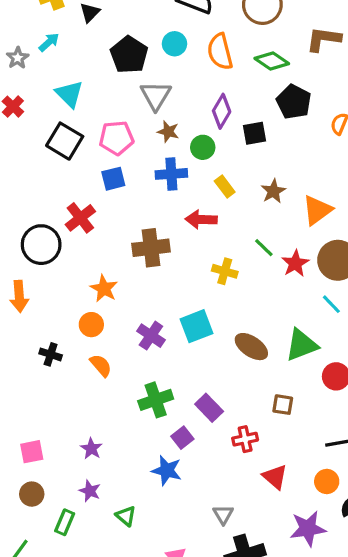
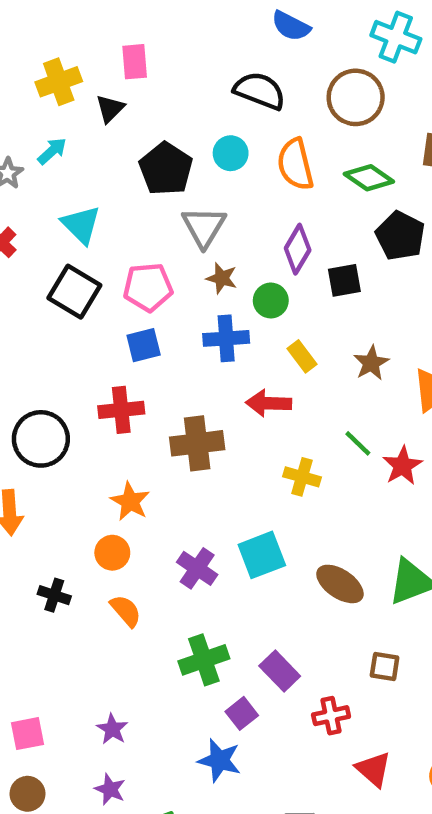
red cross: (80, 218) -> (121, 410), moved, turned 32

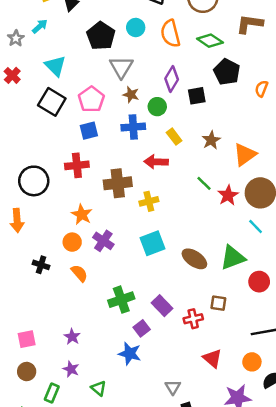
pink pentagon: (148, 287) -> (91, 99), turned -30
yellow cross: (302, 477) -> (149, 201), moved, turned -30
purple cross: (197, 568) -> (103, 241), moved
red cross: (331, 716) -> (193, 319), moved

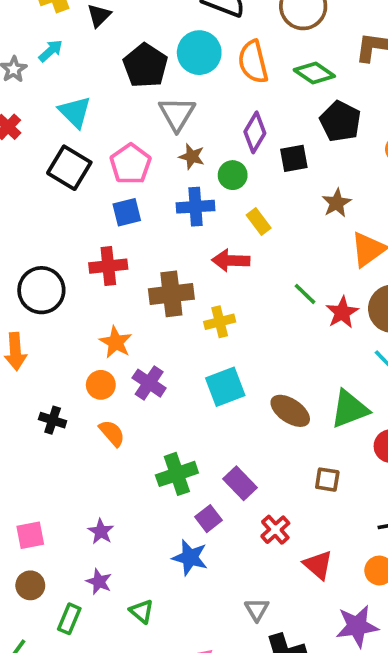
cyan circle: (136, 27) -> (199, 53), size x1.5
brown star: (211, 140) -> (337, 203), moved
red cross: (193, 319) -> (275, 530), moved, turned -30

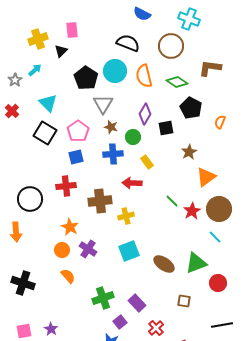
black cross: (53, 420) -> (23, 283), moved, size x1.6
purple star: (101, 532) -> (51, 329), moved

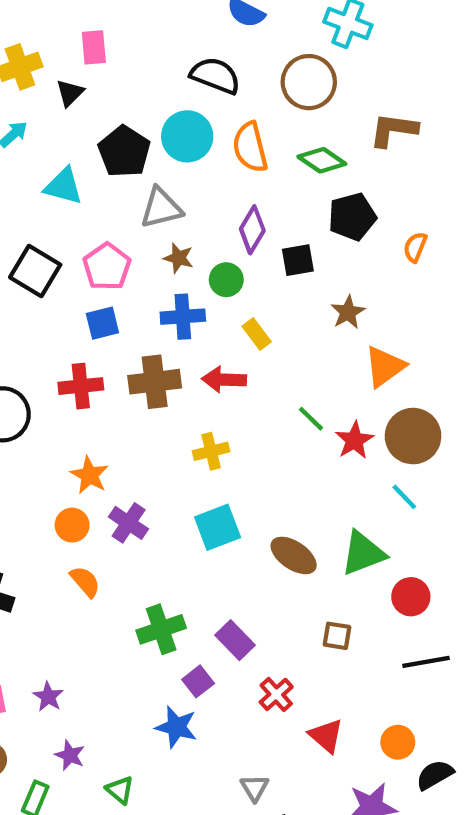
cyan triangle: (48, 103) -> (63, 186), moved, turned -30
gray triangle: (103, 104) -> (161, 208), turned 45
black pentagon: (191, 108) -> (352, 217), turned 30
brown cross: (100, 201) -> (155, 382), moved
black line: (222, 325) -> (426, 662), moved

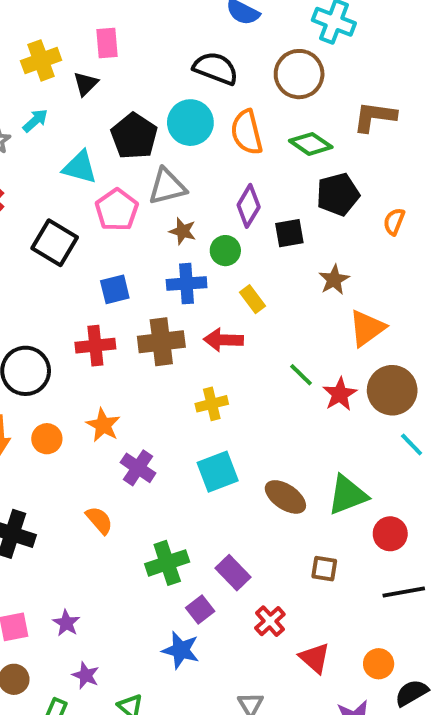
pink pentagon: (107, 267) -> (117, 210), moved
cyan line: (404, 497) -> (412, 445), moved
orange circle: (72, 525) -> (47, 439), moved

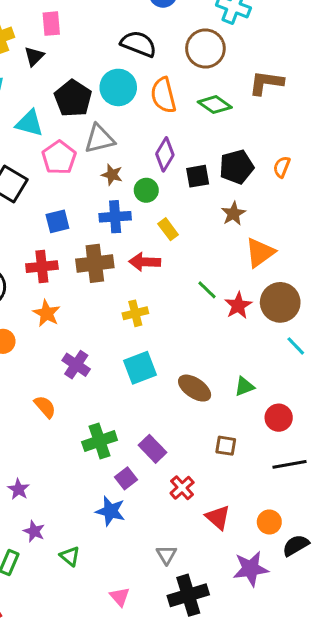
black pentagon: (338, 194) -> (237, 167), moved
orange star: (103, 425) -> (47, 313), moved
green triangle: (348, 495) -> (244, 386), size x0.6

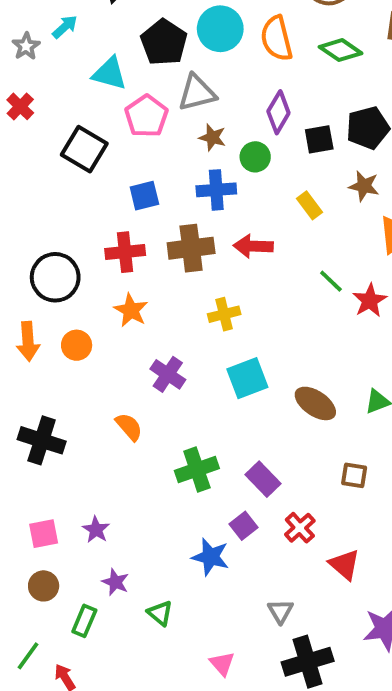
brown star: (233, 214) -> (364, 186), turned -30
yellow rectangle: (168, 229) -> (310, 205), moved
yellow cross: (135, 313) -> (224, 314), moved
purple square: (126, 478) -> (244, 526), moved

